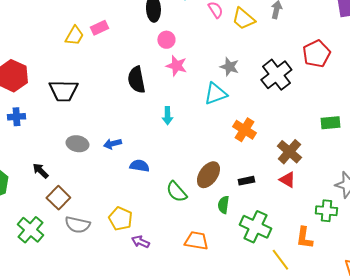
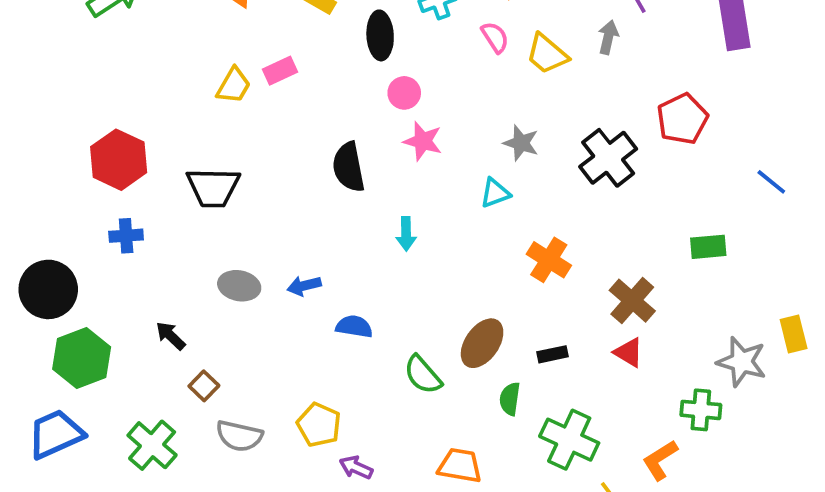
cyan triangle: (215, 94) -> (495, 193), size x0.7
brown square: (58, 198) -> (204, 386), size x0.7
orange L-shape: (304, 238) -> (660, 460), turned 50

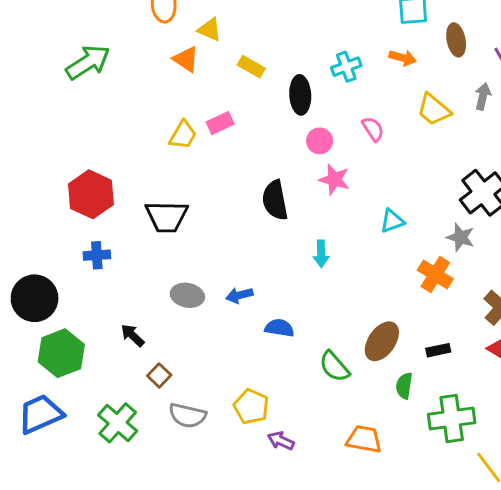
pink semicircle: (495, 37) -> (373, 129), moved
gray star: (521, 143) -> (461, 237), moved
green cross: (569, 440) -> (452, 418), turned -33

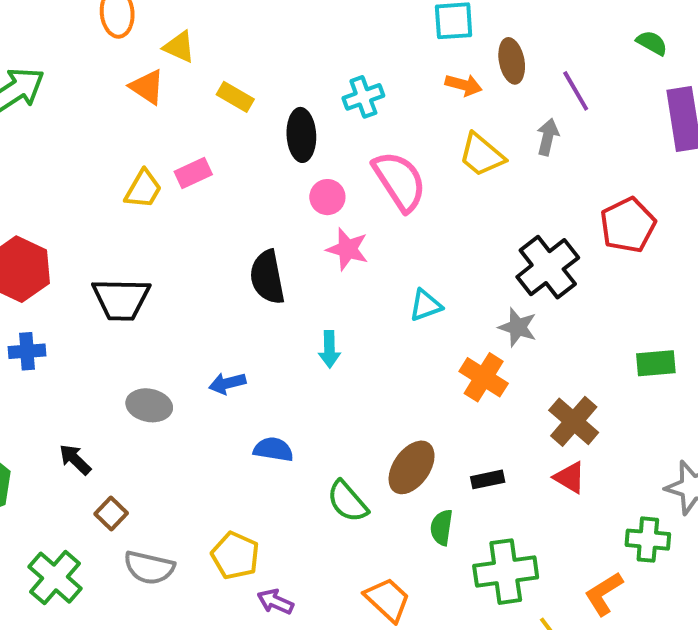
orange arrow: (403, 58) -> (464, 85), moved
pink semicircle: (373, 129) -> (400, 181), size x1.8
blue arrow: (239, 295) -> (227, 383), moved
orange trapezoid: (364, 439) -> (387, 600), turned 33

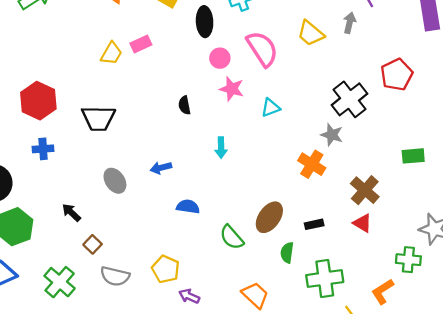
black semicircle: (267, 277) -> (184, 105), size x0.6
cyan triangle: (426, 305) -> (271, 108), moved
gray ellipse: (149, 405) -> (115, 181), turned 45

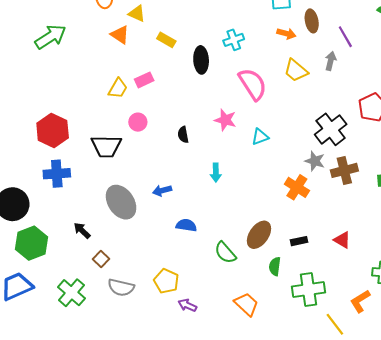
pink circle: (220, 58) -> (138, 122), moved
blue cross: (43, 149) -> (57, 174), size x1.4
gray ellipse: (115, 181) -> (121, 202), size x1.5
brown cross: (365, 190) -> (344, 170), moved, turned 35

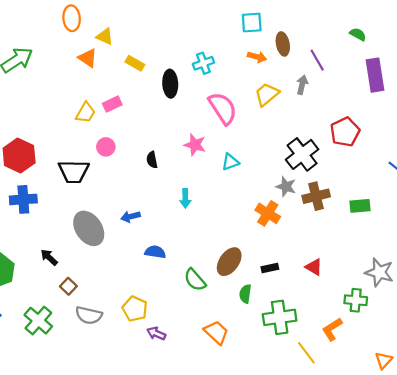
yellow trapezoid: (296, 70) -> (267, 94), turned 100

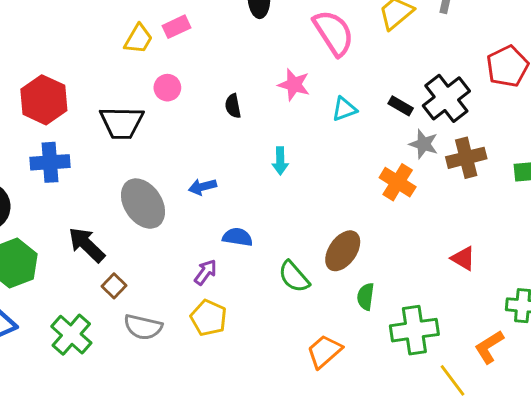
black arrow: (49, 257) -> (87, 245), size x1.5
black rectangle: (270, 268) -> (401, 106), moved, turned 42
orange trapezoid: (216, 332) -> (324, 351), turned -84
purple arrow: (156, 333) -> (206, 272), moved, turned 102

